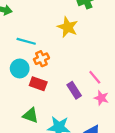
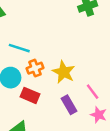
yellow star: (68, 27) -> (64, 72), moved

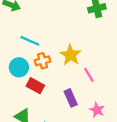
yellow star: (64, 72) -> (71, 55), moved
pink line: (93, 92) -> (89, 75), moved

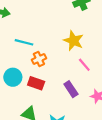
yellow star: (71, 55) -> (73, 41), moved
cyan circle: (19, 67) -> (13, 77), moved

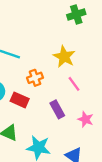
orange cross: (39, 59) -> (35, 78), moved

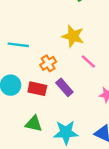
purple rectangle: (57, 109) -> (64, 87), moved

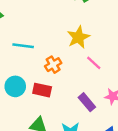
yellow star: (73, 36) -> (78, 37), turned 30
purple rectangle: (64, 87) -> (87, 102), moved

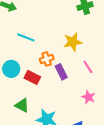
pink line: (94, 63) -> (88, 67), moved
purple rectangle: (87, 102) -> (61, 72), moved

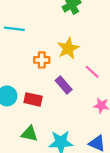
cyan line: (26, 37) -> (14, 29), moved
orange cross: (47, 59) -> (42, 60), moved, turned 32

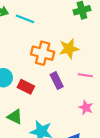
orange cross: (42, 60) -> (43, 53), size x1.5
pink line: (92, 72) -> (85, 75), turned -48

